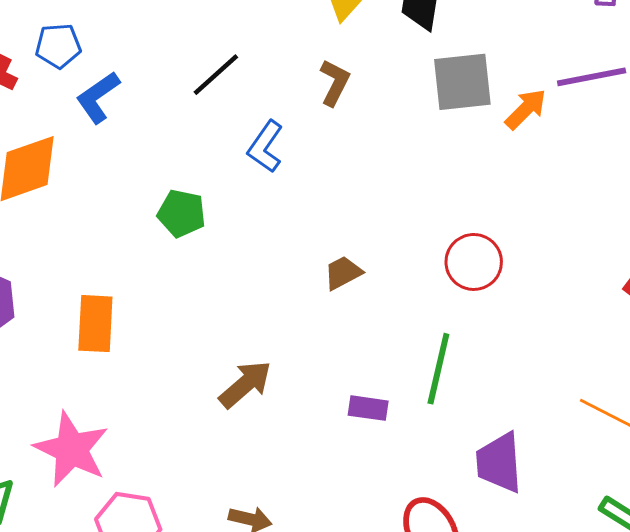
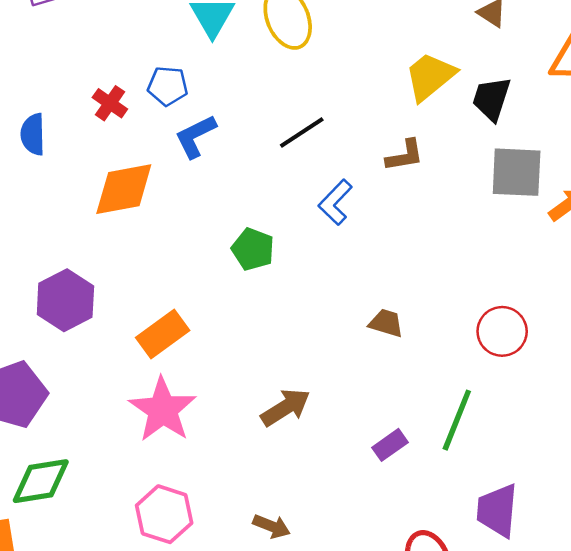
brown L-shape: (335, 83) -> (405, 155), turned 45
brown trapezoid: (343, 273) -> (386, 323), turned 36
orange rectangle: (95, 324) -> (163, 334), turned 42
purple rectangle: (368, 408) -> (390, 445), turned -52
pink star: (71, 449) -> (163, 410), moved

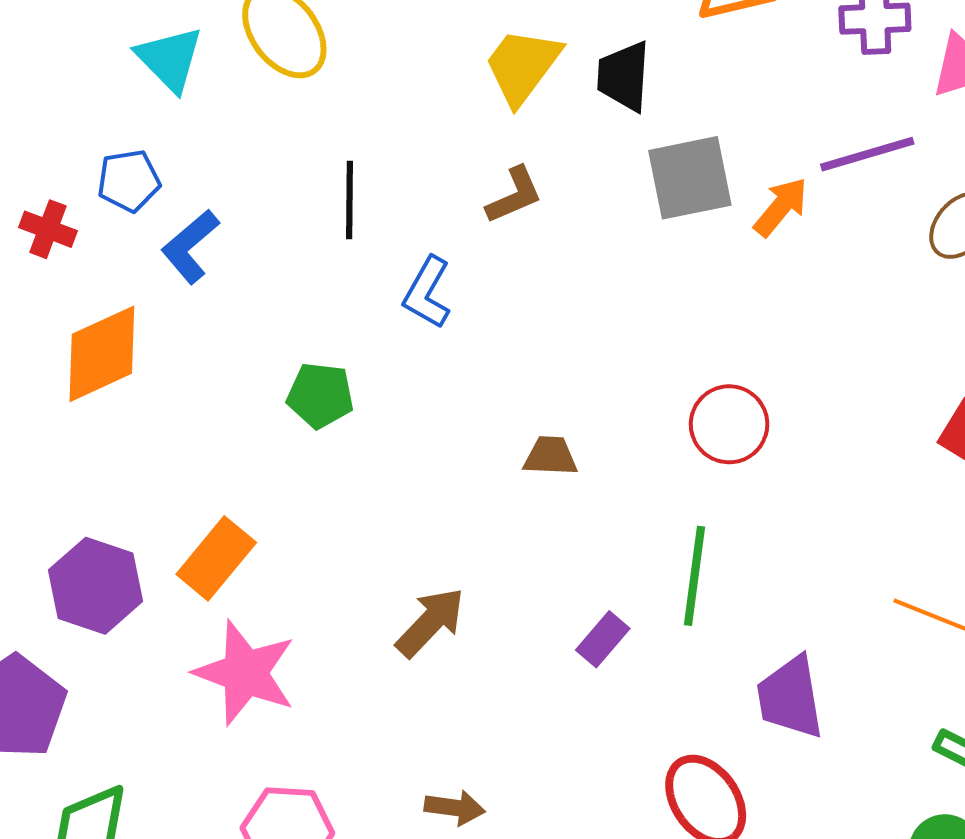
black line: (302, 132) -> (350, 200), turned -42
purple hexagon: (65, 300) -> (96, 586), moved

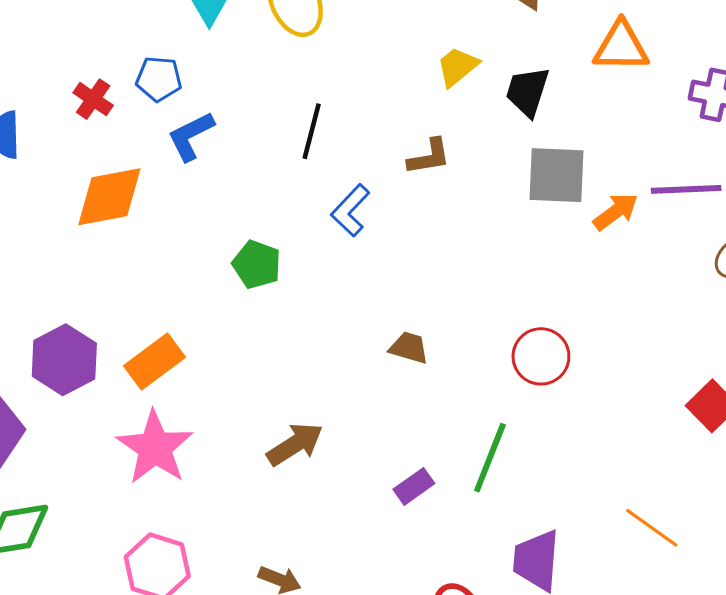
yellow trapezoid: (522, 66) -> (457, 67), size x0.7

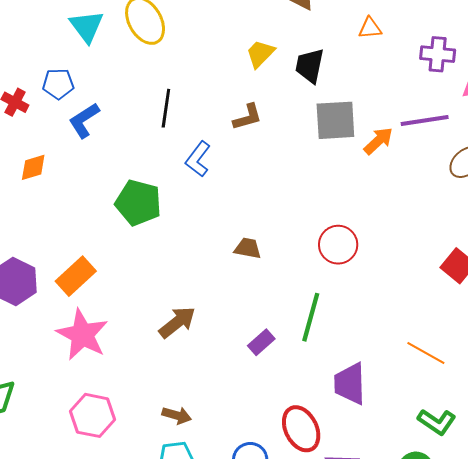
orange triangle: (621, 46) -> (370, 28), size x0.6
orange diamond: (109, 197) -> (33, 167), size x0.6
green pentagon: (257, 264) -> (138, 203), size x1.4

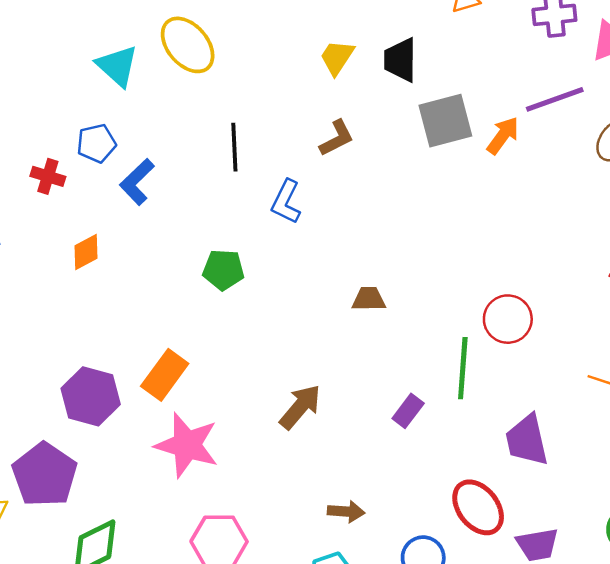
green pentagon: (138, 203) -> (223, 270), size x0.7
red circle: (338, 245) -> (508, 319), moved
brown arrow: (177, 415) -> (346, 512), moved

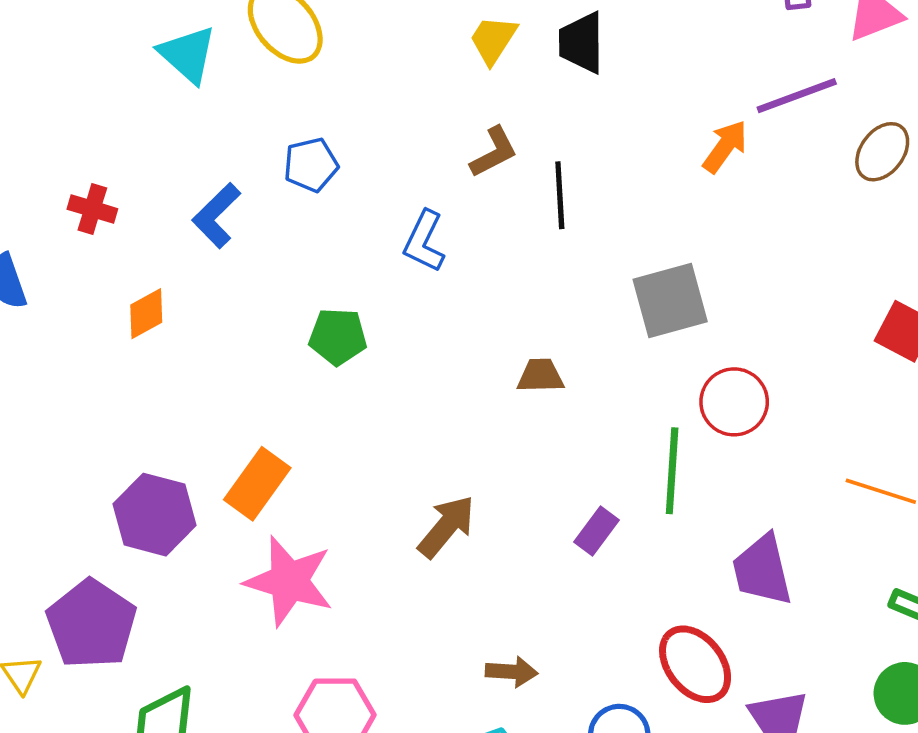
gray square: (445, 121) -> (670, 300), moved
blue pentagon: (96, 143) -> (311, 165), moved
black line: (234, 147) -> (560, 195), moved

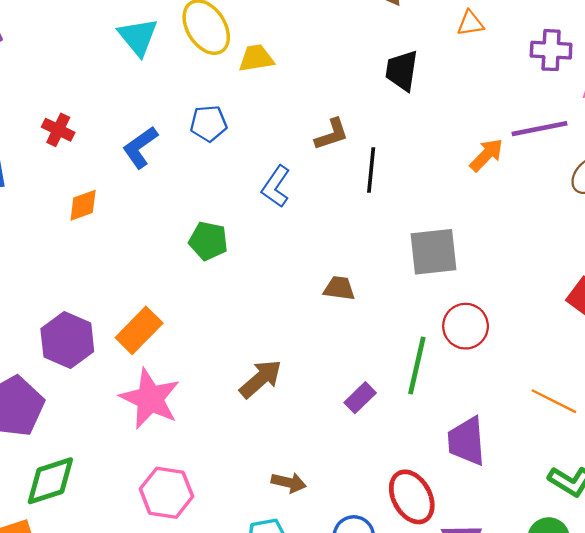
yellow trapezoid: (493, 40) -> (256, 58), moved, turned 39

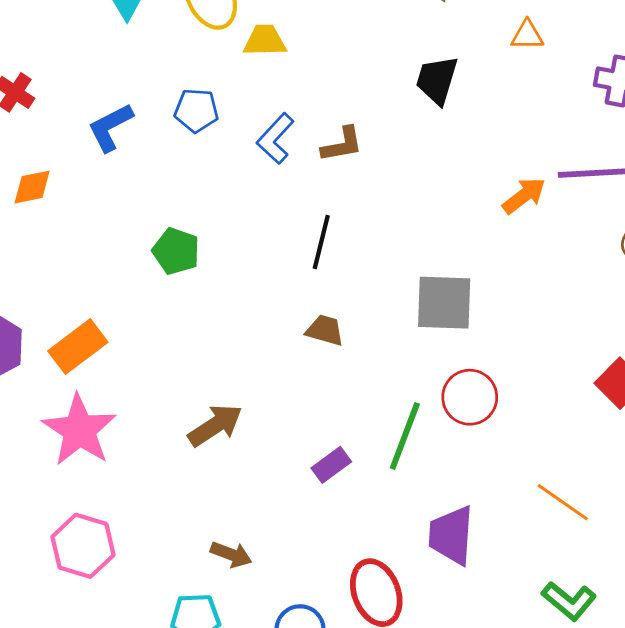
black line: (371, 170) -> (321, 242), moved
blue L-shape: (276, 186) -> (275, 138), moved

